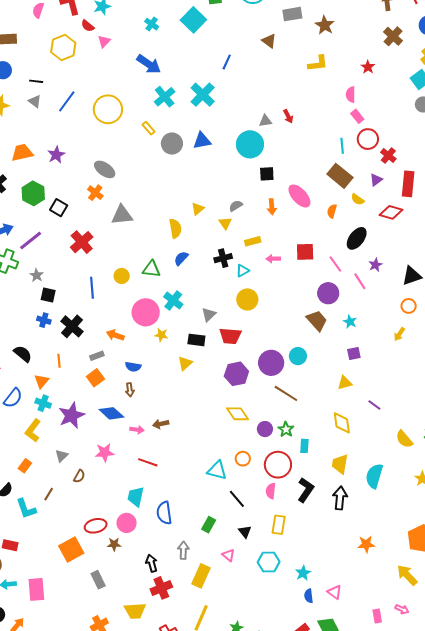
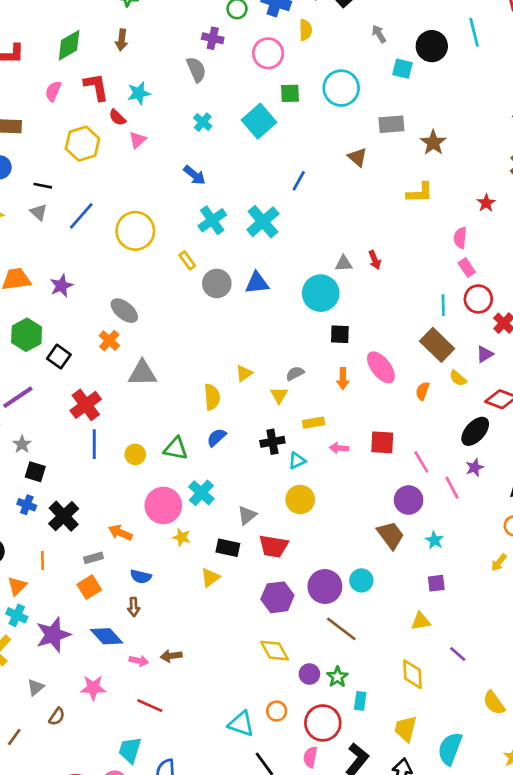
blue arrow: (149, 64) -> (195, 175), size x0.7
black ellipse: (357, 238) -> (475, 431), moved
blue line: (92, 288) -> (94, 444), moved

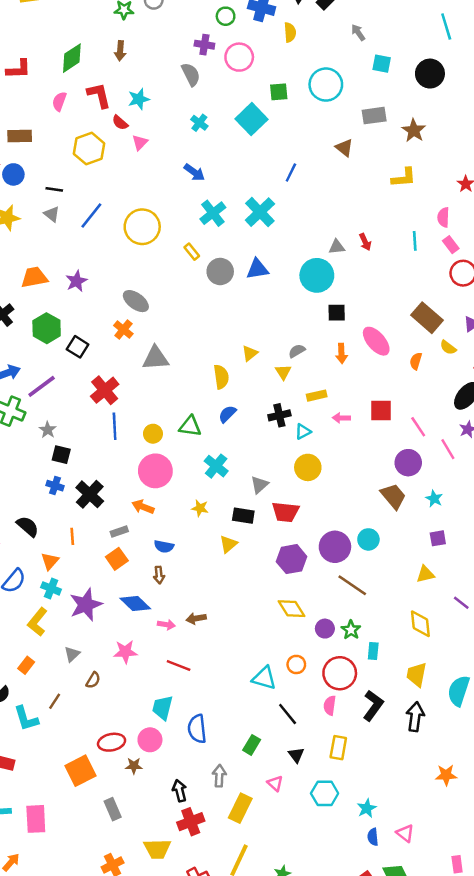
black circle: (432, 46) -> (430, 74), moved
pink circle: (268, 53) -> (239, 57), moved
cyan line: (443, 305) -> (415, 241), moved
pink circle: (163, 505) -> (155, 471), moved

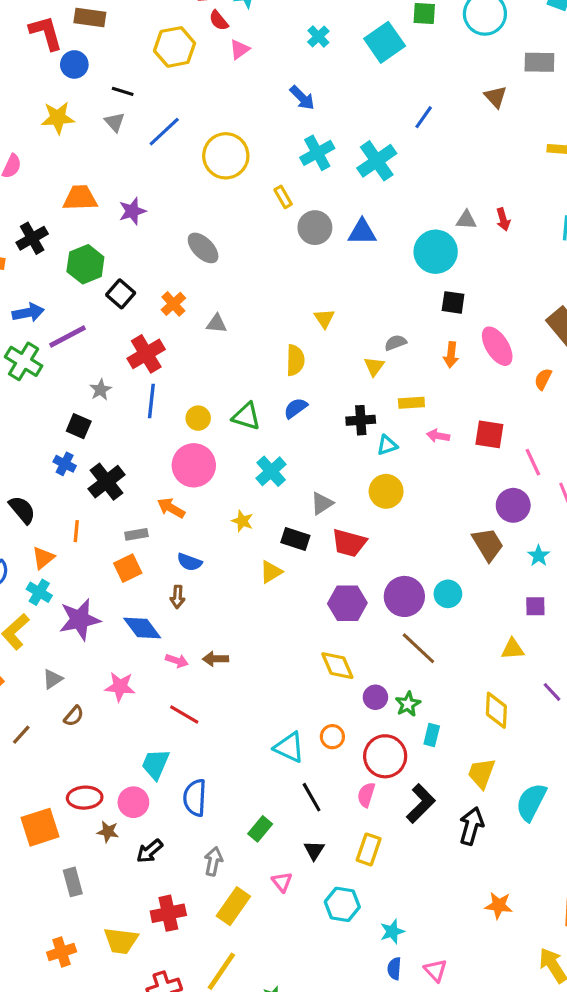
orange cross: (123, 330) -> (173, 304), moved
yellow triangle: (250, 353) -> (324, 319), moved, turned -35
gray triangle: (156, 358) -> (216, 324), size x0.6
gray star: (48, 430) -> (100, 390), moved
black arrow: (180, 791) -> (150, 851), moved, turned -125

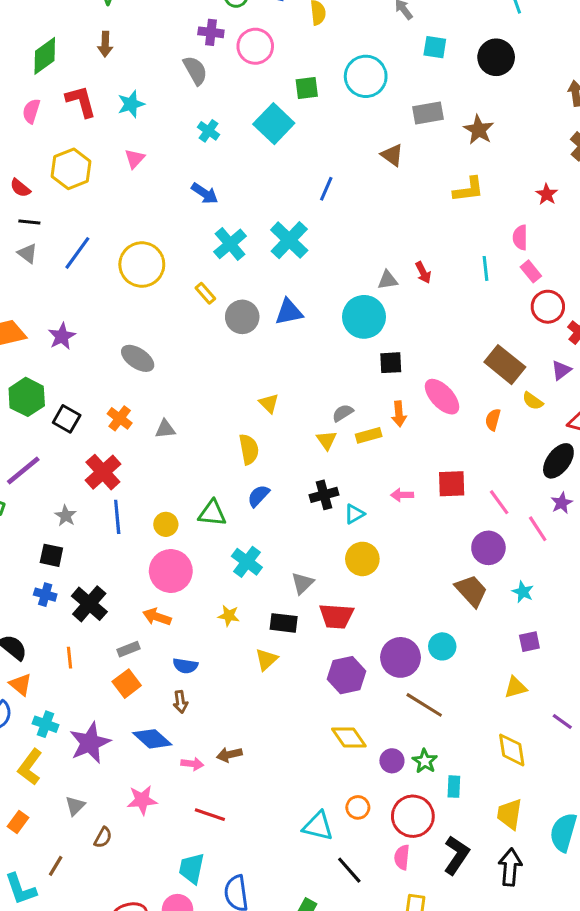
red semicircle: (219, 21) -> (20, 188), moved
yellow rectangle: (411, 403) -> (369, 435), moved
orange triangle: (43, 558) -> (21, 685), moved, turned -30

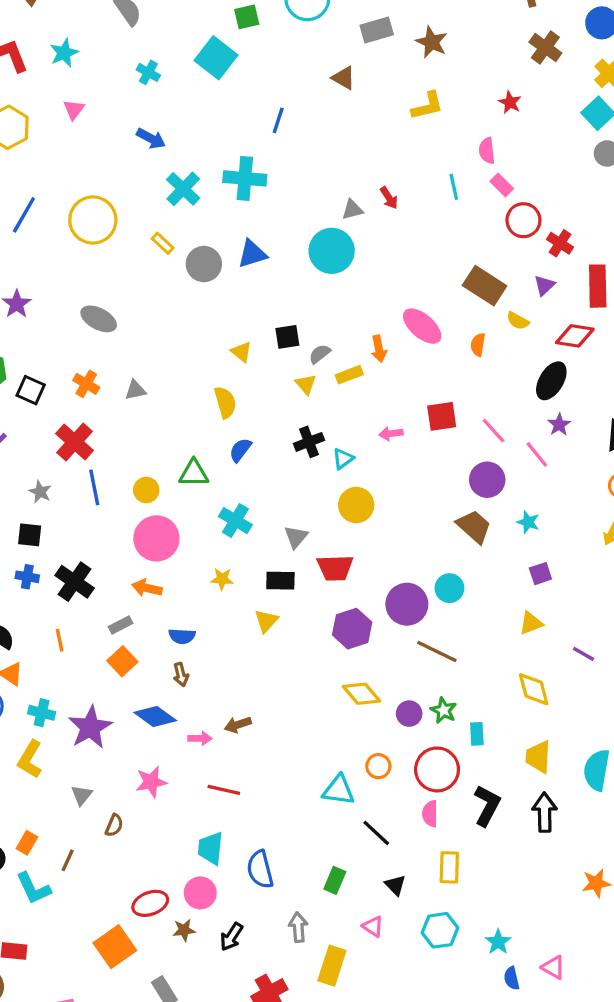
cyan cross: (289, 240) -> (245, 178), turned -33
black square: (391, 363) -> (287, 337), moved
orange rectangle: (18, 822) -> (27, 843), moved

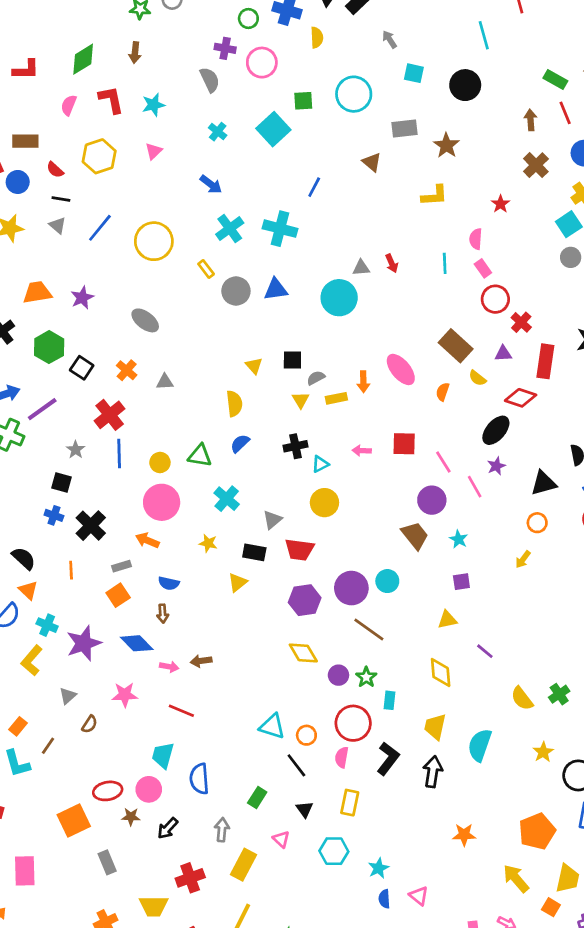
purple triangle: (544, 285) -> (503, 354), turned 30
orange circle: (378, 766) -> (306, 735), moved

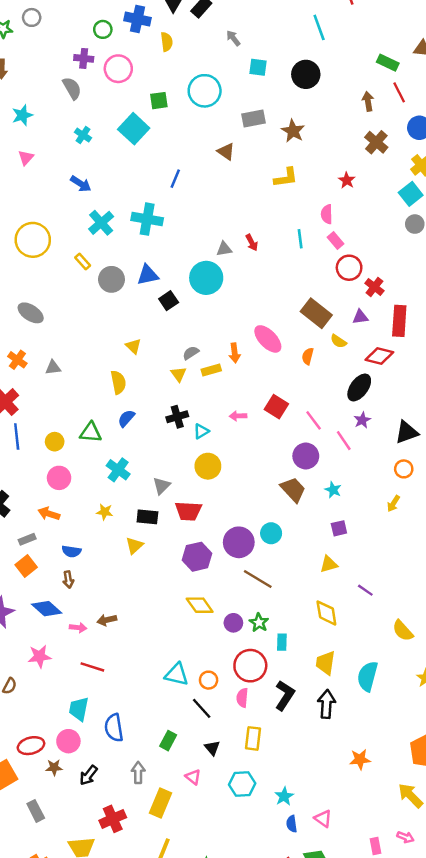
black square: (292, 360) -> (169, 301), moved, turned -30
red square: (404, 444) -> (276, 407), turned 35
pink circle: (162, 502) -> (59, 478), size x0.7

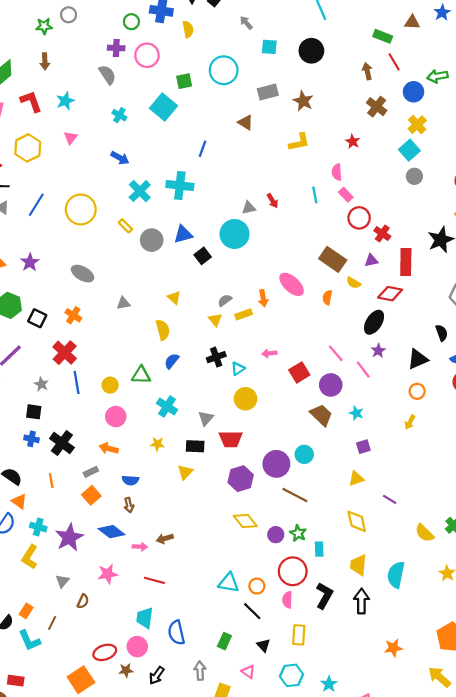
gray triangle: (53, 368) -> (123, 303), moved
red square: (276, 407) -> (299, 372), moved, turned 30

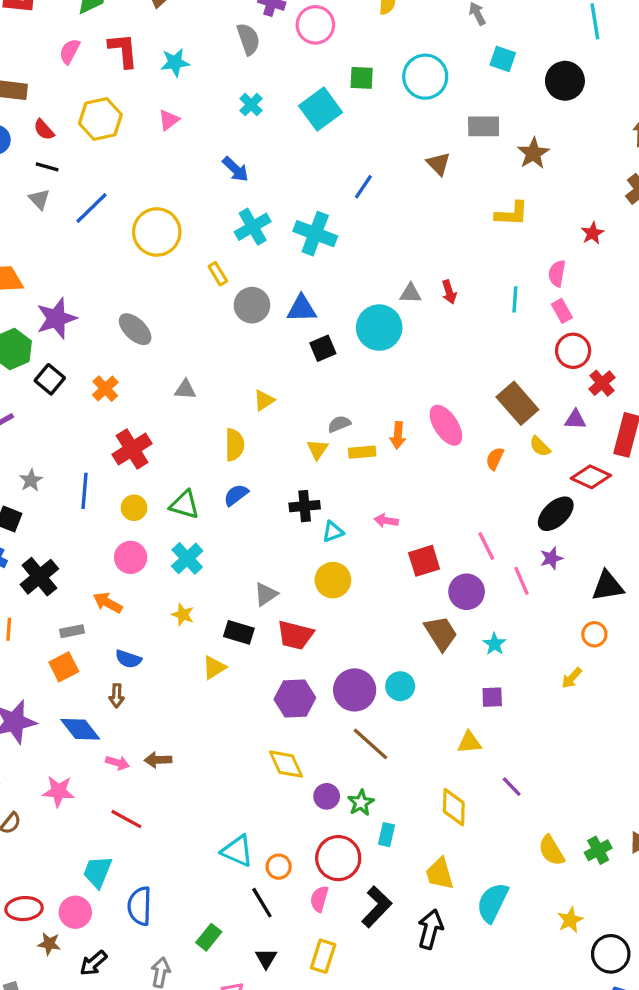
purple star: (30, 262) -> (56, 318), moved, size x1.4
yellow triangle: (174, 298) -> (264, 400), turned 32
red cross: (65, 353) -> (132, 449), moved
cyan cross: (167, 407) -> (187, 558), moved
yellow trapezoid: (358, 565) -> (440, 874), turned -35

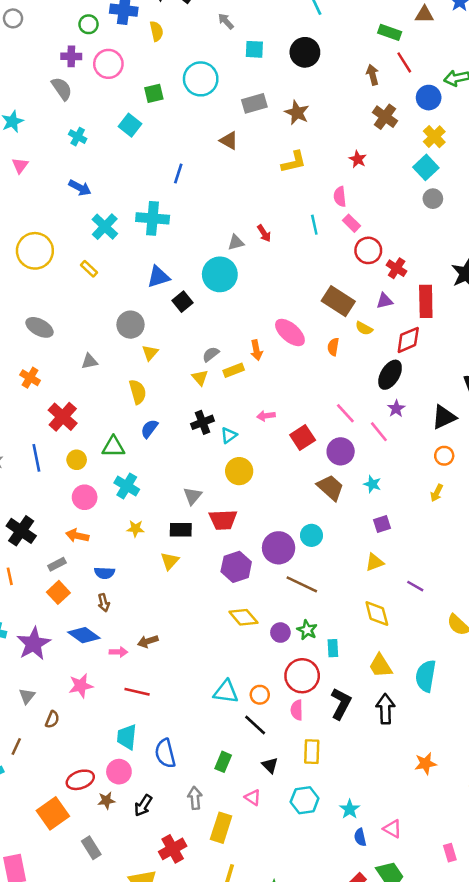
cyan square: (321, 109) -> (130, 125), size x0.7
gray circle: (252, 305) -> (130, 325), moved
red diamond: (591, 477) -> (408, 340), turned -32

